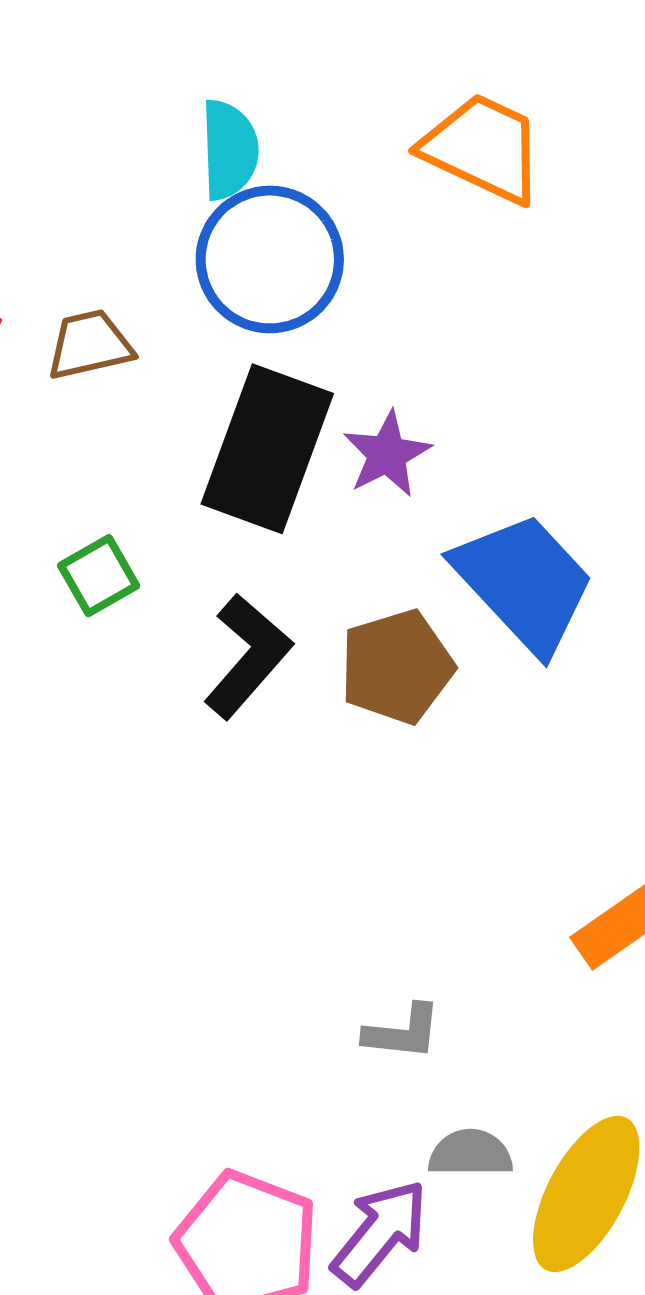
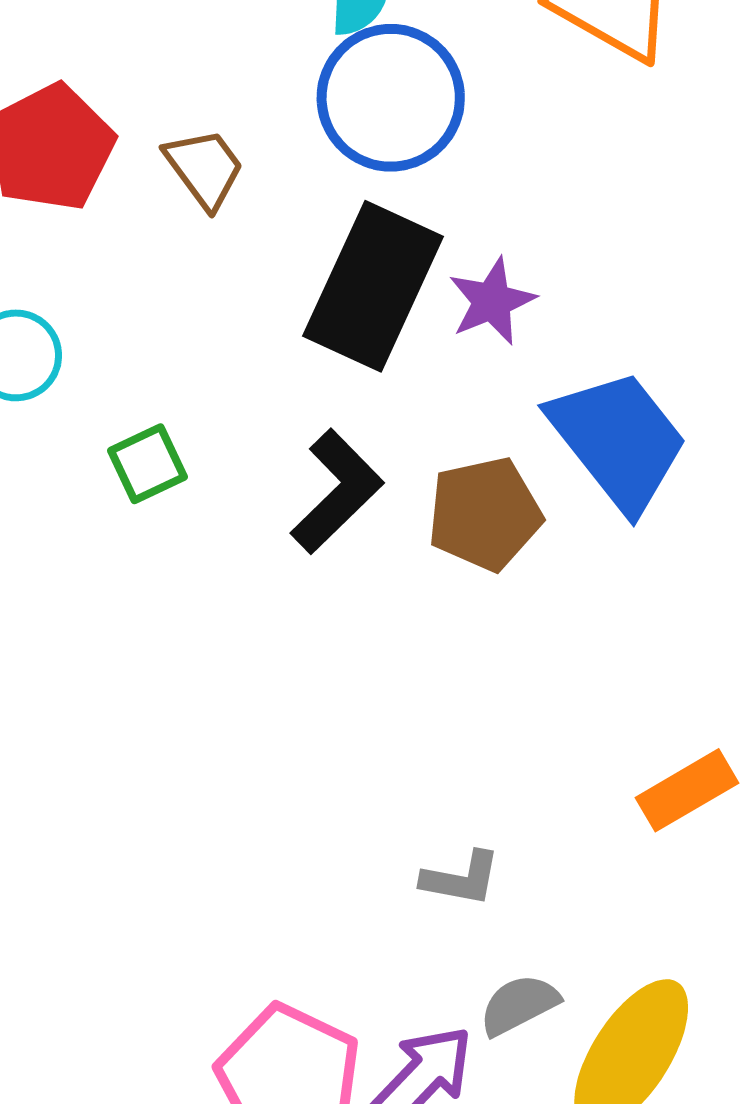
brown trapezoid: (90, 345) -> (204, 168), turned 62
green square: (99, 576) -> (147, 464), moved
gray semicircle: (470, 1153) -> (519, 1005), turned -32

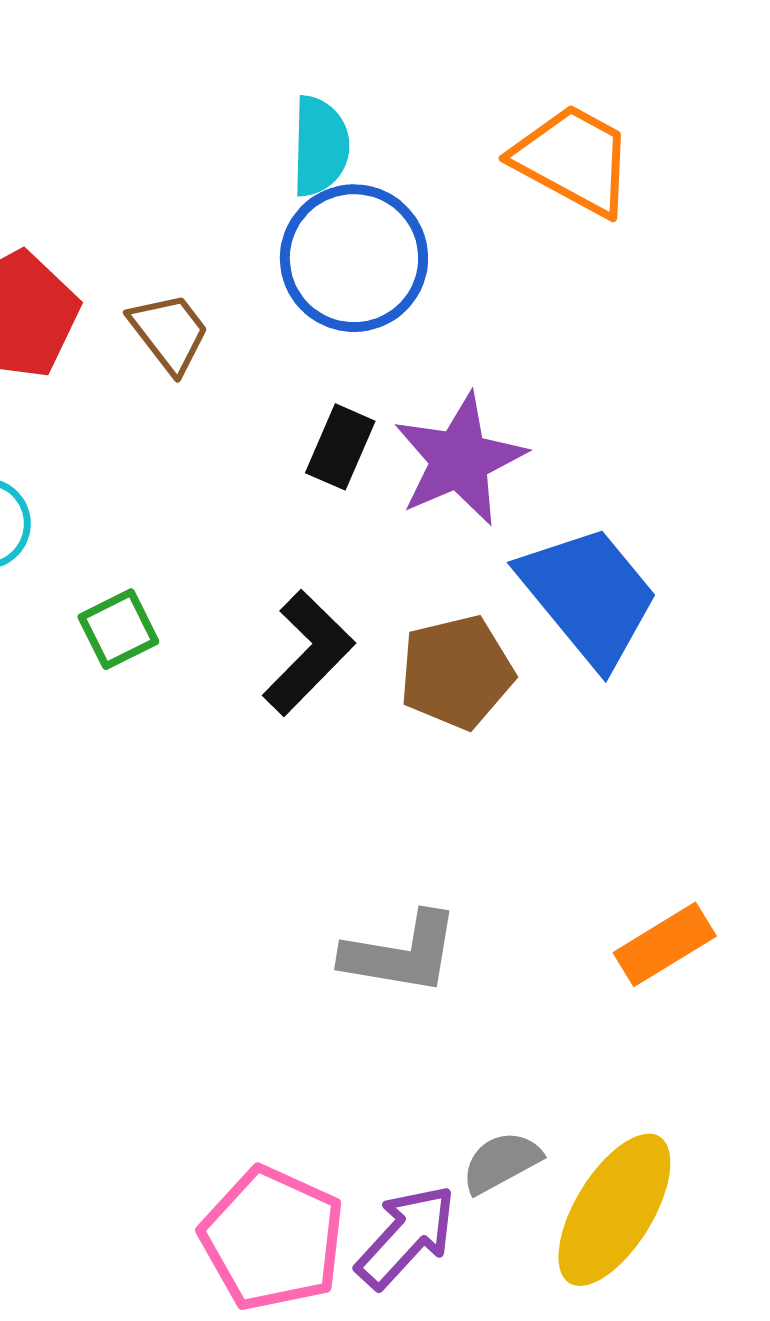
black rectangle: (373, 286) -> (340, 447), size x0.5
purple star: (492, 301) -> (459, 459), size x1.5
gray L-shape: (461, 879) -> (401, 953), moved, size x1.5

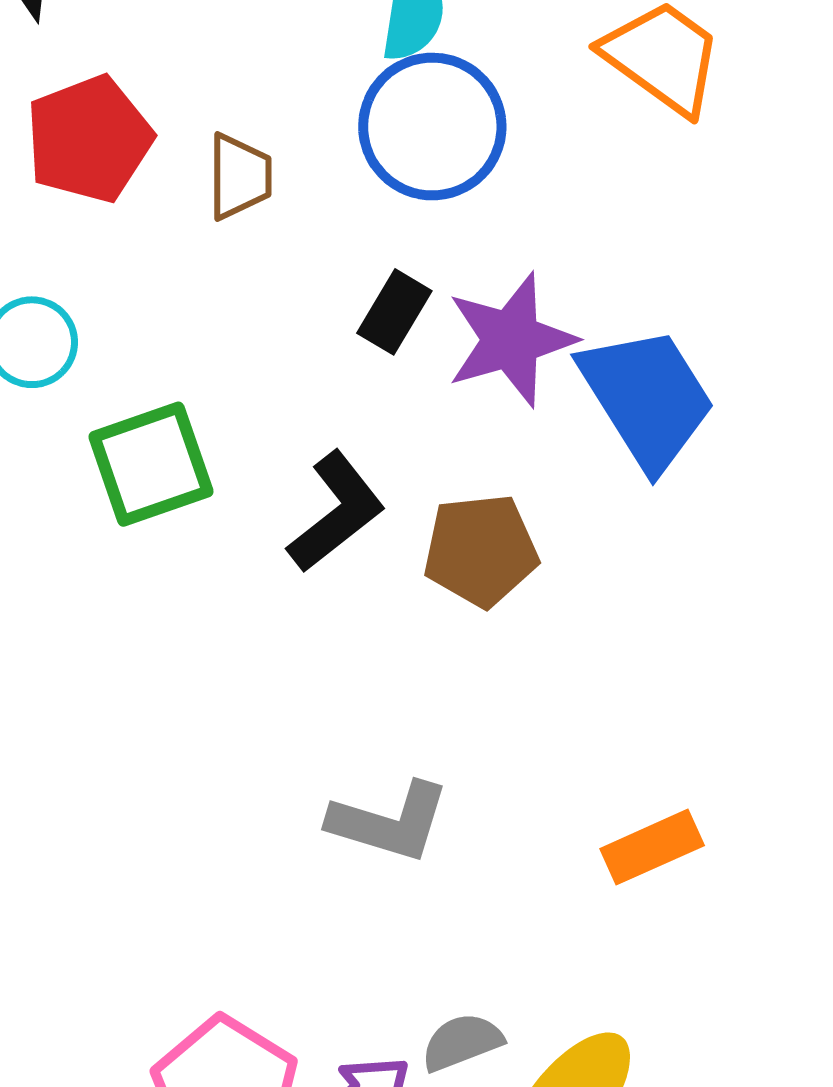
brown trapezoid: (169, 333) -> (240, 176), turned 30
blue trapezoid: (589, 596) -> (647, 398), moved
green square: (118, 629) -> (151, 464), size x1.6

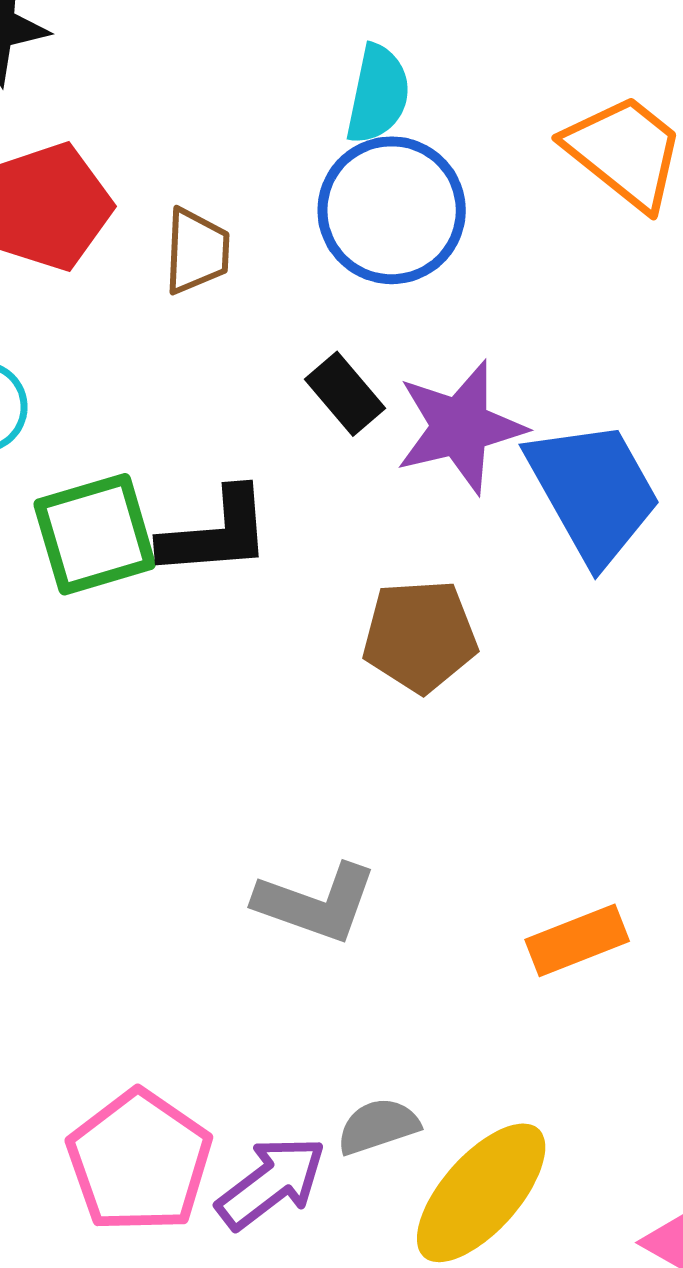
black rectangle: (394, 312) -> (345, 394), turned -74
black L-shape: (336, 512) -> (216, 533), moved, turned 31

